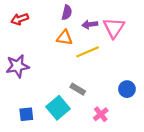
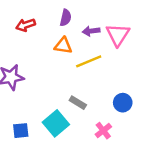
red arrow: (20, 19) -> (26, 25), moved
blue circle: (127, 89) -> (123, 103), moved

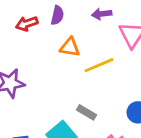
purple semicircle: (66, 18) -> (57, 15), moved
purple arrow: (91, 31) -> (102, 14), moved

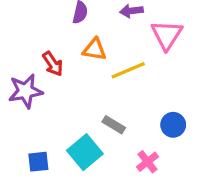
red arrow: (27, 24) -> (53, 64), moved, turned -105

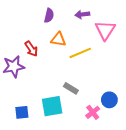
blue circle: (173, 125) -> (109, 100), moved
cyan square: (85, 152) -> (52, 106), turned 30

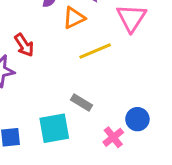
orange triangle: (58, 39) -> (74, 18), moved, turned -35

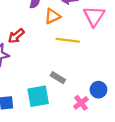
red arrow: (24, 45) -> (16, 36), turned 84
yellow line: (95, 51) -> (68, 40), turned 30

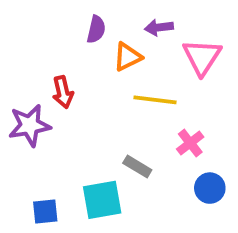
red arrow: (16, 36) -> (63, 92), turned -63
pink cross: (81, 103) -> (190, 143), moved

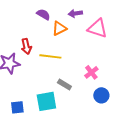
purple semicircle: (96, 29) -> (43, 14), turned -72
pink triangle: (202, 57) -> (97, 28), turned -45
yellow line: (155, 100) -> (50, 56), moved

